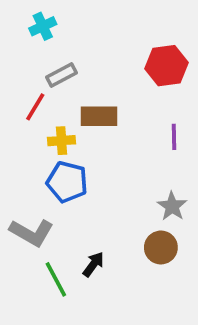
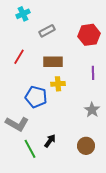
gray rectangle: (62, 75) -> (47, 31), moved
yellow cross: (62, 141) -> (58, 84), moved
brown circle: (161, 247) -> (86, 146), moved

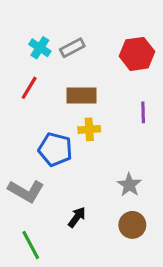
cyan cross: (23, 14) -> (40, 48), moved, turned -32
gray star: (92, 110) -> (129, 185), moved
green line: (30, 149) -> (31, 245), moved

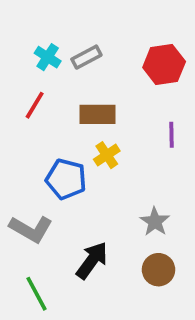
yellow cross: (89, 129) -> (107, 155), turned -30
black arrow: (77, 217) -> (92, 260), size x1.5

